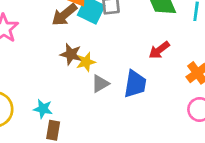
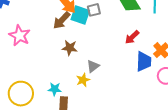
yellow star: (86, 62) -> (83, 80), moved
blue trapezoid: (135, 84) -> (144, 61), moved

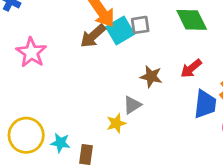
cyan square: (80, 15) -> (120, 30), turned 36
brown star: (70, 48) -> (151, 77), moved
cyan star: (55, 89) -> (60, 143), moved

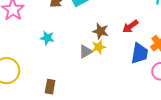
yellow star: (116, 123) -> (99, 47), moved
cyan star: (60, 143) -> (47, 38), moved

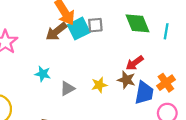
brown star: (100, 31) -> (126, 80), moved
gray triangle: (86, 52) -> (67, 88), moved

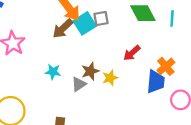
red arrow: (135, 63) -> (132, 53), moved
brown star: (126, 80) -> (90, 71), moved, turned -30
orange cross: (166, 83) -> (166, 66), moved

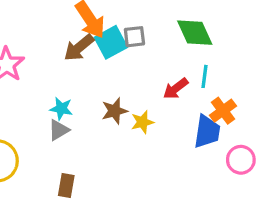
cyan line: (172, 18) -> (204, 76), moved
gray triangle: (79, 84) -> (59, 130), moved

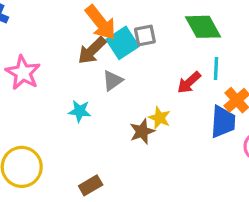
brown star: (115, 111) -> (142, 131), moved
yellow star: (142, 122) -> (159, 118), turned -30
gray triangle: (59, 130) -> (113, 81), moved
brown rectangle: (66, 185) -> (91, 185), turned 55

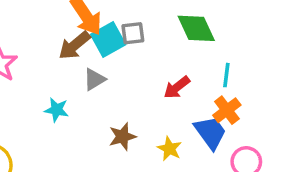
cyan line: (216, 68) -> (226, 75), moved
yellow star: (159, 118) -> (169, 149), moved
blue trapezoid: (223, 122) -> (210, 132), turned -44

